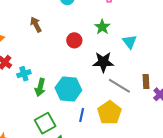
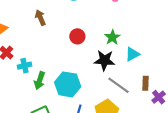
green star: (102, 27) -> (112, 37), moved
cyan triangle: (130, 42) -> (132, 54), moved, turned 35

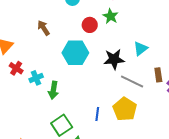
red circle: (77, 36) -> (90, 25), moved
green star: (112, 37) -> (111, 16), moved
cyan hexagon: (68, 84) -> (75, 53), moved

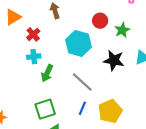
green star: (111, 16) -> (122, 30), moved
red cross: (16, 68) -> (33, 34), moved
gray line: (132, 82) -> (82, 82), moved

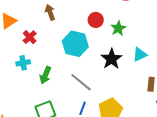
cyan cross: (34, 57) -> (23, 63), moved
black star: (114, 60) -> (111, 59), turned 30

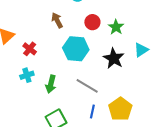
brown arrow: (50, 12) -> (57, 20), moved

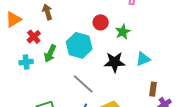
brown arrow: (57, 20) -> (47, 12), moved
black star: (114, 58) -> (115, 62), turned 30
green arrow: (51, 84) -> (50, 53), moved

